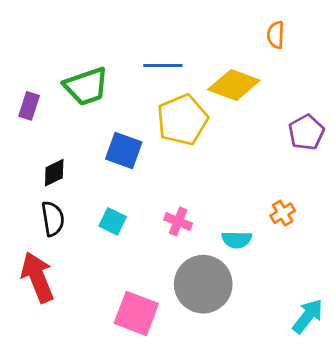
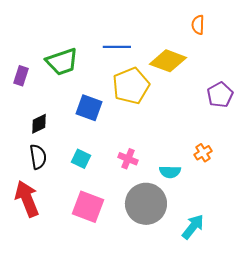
pink square: (136, 313) -> (88, 207), moved
cyan arrow: (308, 316) -> (193, 227), moved

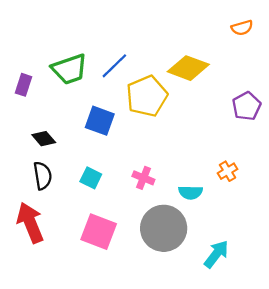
orange semicircle: (198, 25) -> (242, 28), moved, turned -108
blue line: (117, 47) -> (114, 66), moved, turned -44
black diamond: (39, 124) -> (44, 139), turned 75

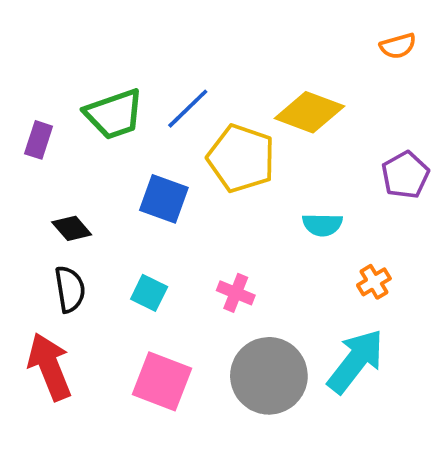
yellow pentagon: (147, 96) -> (241, 158), turned -30
cyan semicircle: (191, 192) -> (322, 225), moved
cyan arrow: (216, 254) -> (356, 361), moved, size x1.4

